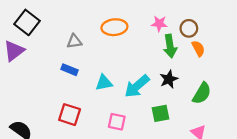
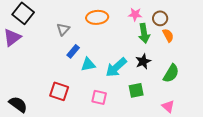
gray triangle: (74, 41) -> (63, 29), turned -40
blue rectangle: (70, 70) -> (73, 51), moved, turned -72

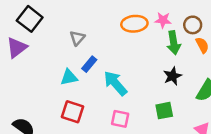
orange ellipse: (97, 17) -> (134, 24), moved
cyan triangle: (88, 64) -> (69, 77), moved
cyan arrow: (116, 67) -> (115, 83), moved, turned 90

